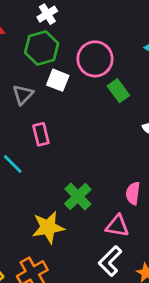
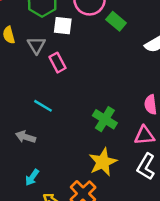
pink rectangle: (41, 134) -> (57, 63), moved
yellow star: (48, 227) -> (103, 162), moved

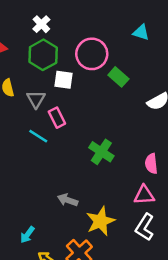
cyan line: (43, 106) -> (38, 136), moved
green cross: (105, 119) -> (101, 152), moved
gray arrow: (26, 137) -> (68, 200), moved

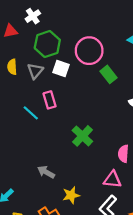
white cross: (41, 24) -> (33, 16), moved
gray triangle: (36, 99) -> (35, 71), moved
yellow star: (100, 221) -> (71, 195), size x0.7

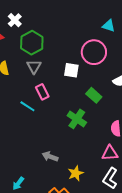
pink circle: (89, 51) -> (94, 52), moved
white square: (61, 68) -> (71, 70), moved
gray triangle: (35, 71) -> (34, 67), moved
green rectangle: (108, 74) -> (94, 95), moved

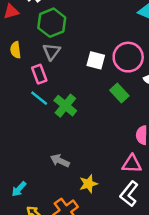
pink circle: (94, 52) -> (128, 57), moved
pink rectangle: (42, 92) -> (39, 74), moved
green cross: (77, 119) -> (65, 106), moved

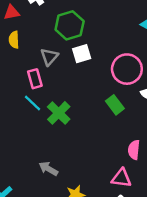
green hexagon: (52, 23) -> (70, 25), moved
yellow semicircle: (16, 50) -> (14, 40), moved
white square: (96, 60) -> (82, 54), moved, turned -36

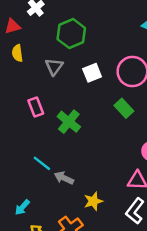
white square: (82, 54) -> (92, 73), moved
pink rectangle: (35, 79) -> (36, 107), moved
cyan line: (33, 103) -> (42, 163), moved

